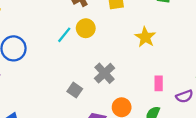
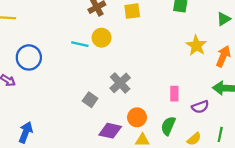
cyan line: (64, 35) -> (80, 44), turned 63
yellow star: (145, 37) -> (196, 45), moved

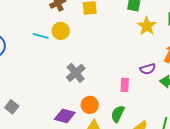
yellow star: (196, 45) -> (147, 26), moved
gray square: (90, 100) -> (12, 107), moved
purple semicircle: (200, 107) -> (148, 69), moved

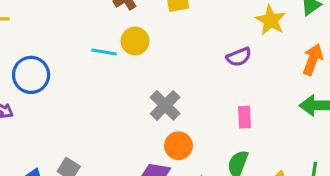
purple semicircle: (148, 69) -> (239, 57), moved
orange circle: (90, 105) -> (179, 146), moved

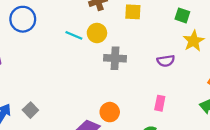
blue circle: (31, 75) -> (23, 19), moved
gray cross: (165, 105) -> (115, 58), moved, turned 35

